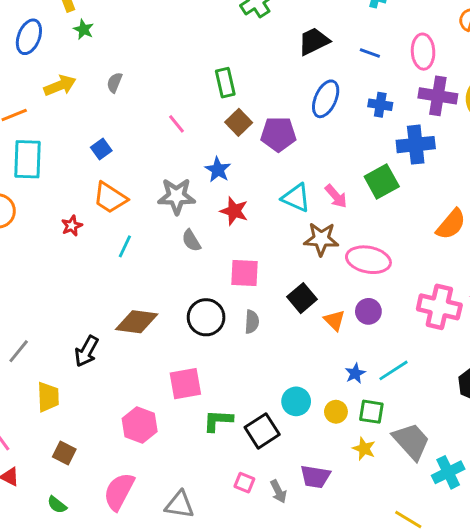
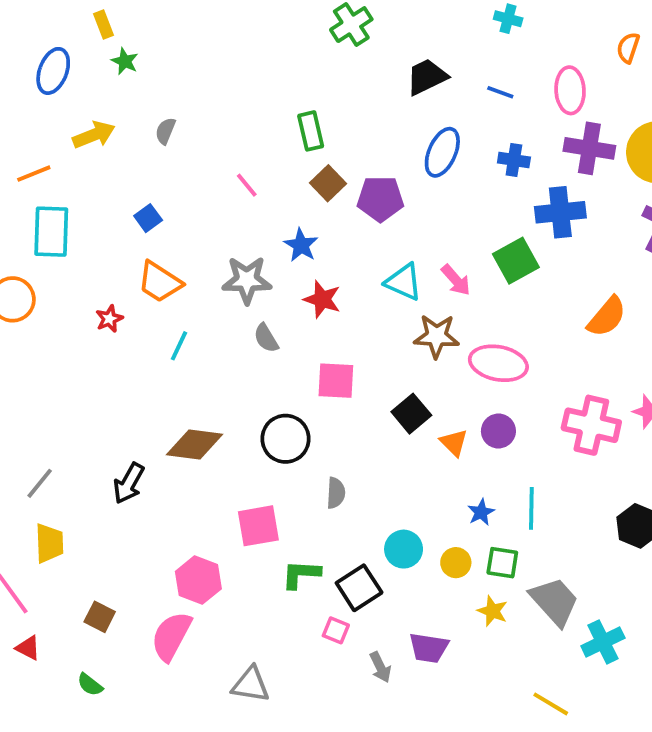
gray semicircle: (252, 322) -> (336, 493), moved
cyan line: (394, 370) -> (531, 508), turned -56
yellow trapezoid: (48, 397) -> (49, 543), moved
pink square: (244, 483) -> (336, 630), moved
pink semicircle: (119, 491) -> (171, 636), moved

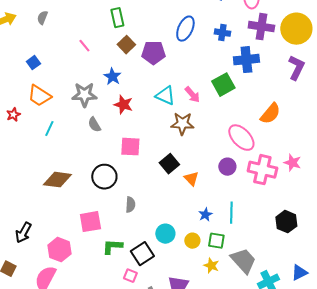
pink ellipse: (498, 363) -> (241, 138), moved, turned 36
purple circle: (498, 431) -> (227, 167), moved
black arrow: (129, 483) -> (23, 233), moved

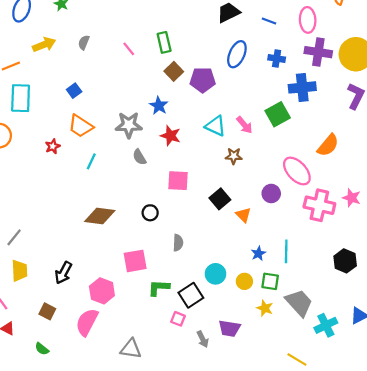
pink line: (84, 46) -> (129, 49), moved
brown star: (182, 124) -> (234, 156), size x0.7
purple circle: (227, 167) -> (271, 193), moved
black circle: (104, 177) -> (150, 213), size x0.6

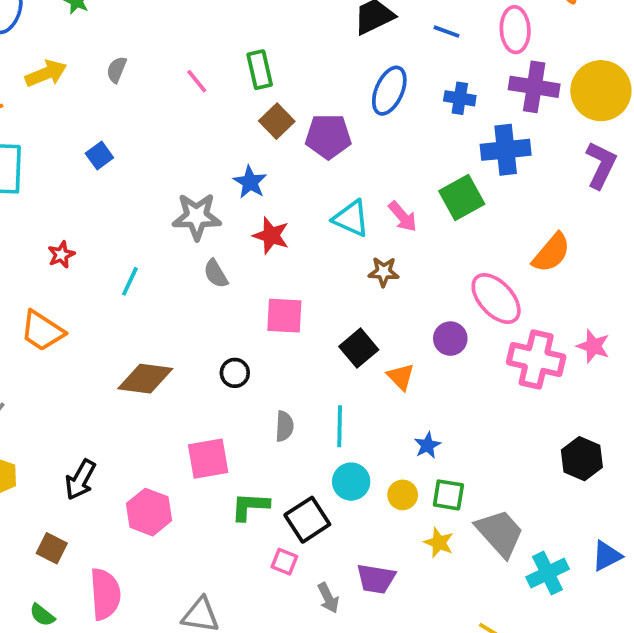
orange trapezoid: (81, 126) -> (42, 331), moved
cyan line: (286, 251) -> (340, 426), moved
pink semicircle: (87, 322) -> (105, 594), moved, turned 148

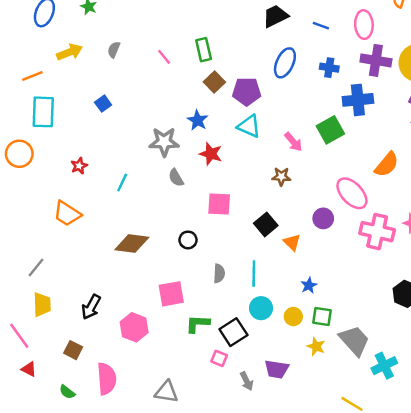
cyan triangle: (351, 218) -> (249, 126), moved

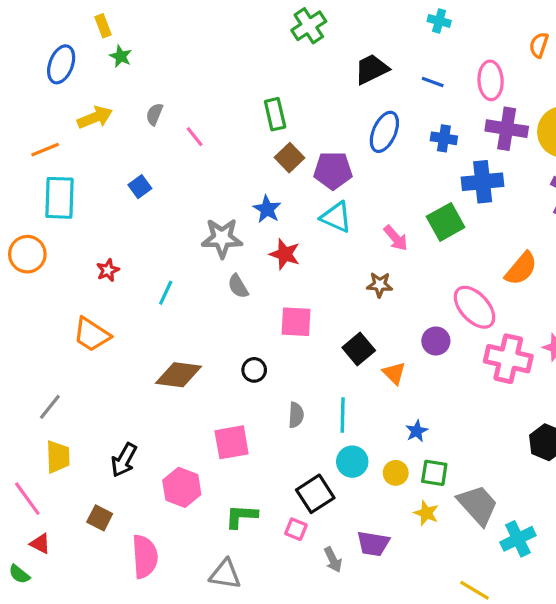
pink line: (164, 57) -> (195, 137), moved
green L-shape: (198, 324) -> (241, 516), moved
green semicircle: (67, 392) -> (19, 574), moved

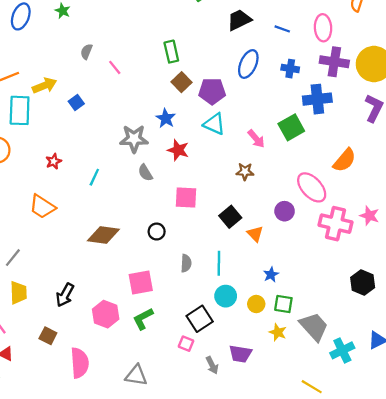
yellow arrow: (95, 117) -> (45, 86), moved
green L-shape: (241, 516) -> (143, 319), moved, turned -30

